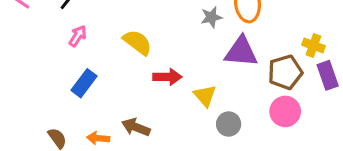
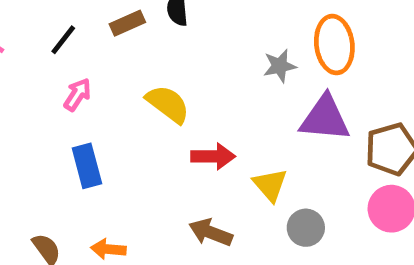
blue rectangle: (84, 83) -> (87, 166), turned -52
brown arrow: (136, 127) -> (211, 232), moved

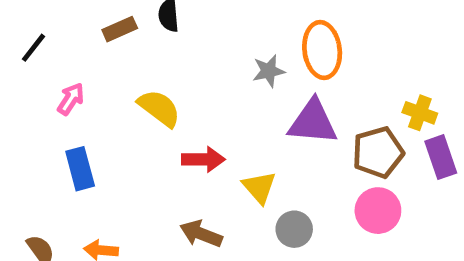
black line: (63, 40) -> (34, 48), moved

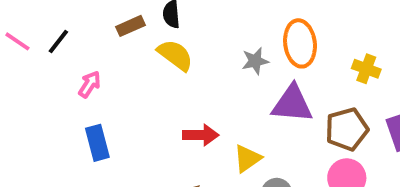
yellow semicircle: (159, 108) -> (175, 55), moved
yellow cross: (420, 113) -> (366, 69), moved
yellow triangle: (259, 187) -> (247, 158), turned 36

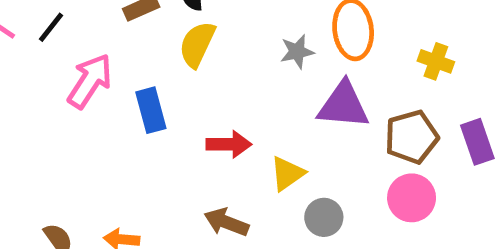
yellow semicircle: (175, 55) -> (197, 44), turned -102
pink arrow: (90, 84) -> (90, 81), size x1.6
blue rectangle: (97, 143) -> (151, 110), moved

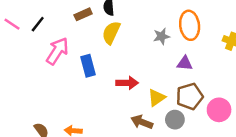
purple triangle: (343, 105) -> (185, 63), size x0.6
brown pentagon: (412, 137) -> (190, 96), moved
brown arrow: (226, 222) -> (142, 122), moved

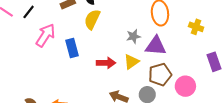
gray star: (161, 36) -> (133, 36), moved
purple triangle: (185, 63) -> (156, 46), size x1.5
yellow triangle: (157, 98) -> (131, 62), moved

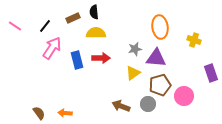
black line: (29, 12) -> (45, 26), moved
yellow semicircle: (92, 19) -> (96, 33), turned 66
red arrow: (106, 63) -> (101, 58), moved

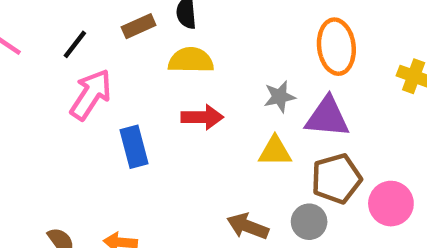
blue rectangle: (77, 60) -> (134, 147), moved
yellow triangle: (133, 73) -> (275, 151), turned 35

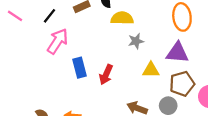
yellow semicircle: (191, 60) -> (122, 18), moved
gray star: (280, 97) -> (136, 41), moved
red arrow: (202, 117) -> (106, 75), moved, turned 114

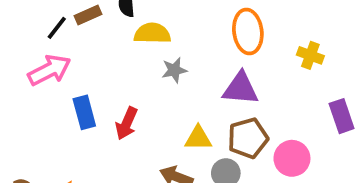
black line: (50, 16) -> (57, 28), moved
pink arrow: (58, 41) -> (49, 70), turned 30
yellow triangle: (151, 70) -> (198, 138), moved

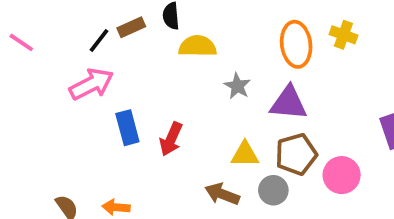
yellow cross: (310, 55) -> (343, 35), moved
gray star: (174, 70) -> (237, 86), moved, turned -30

